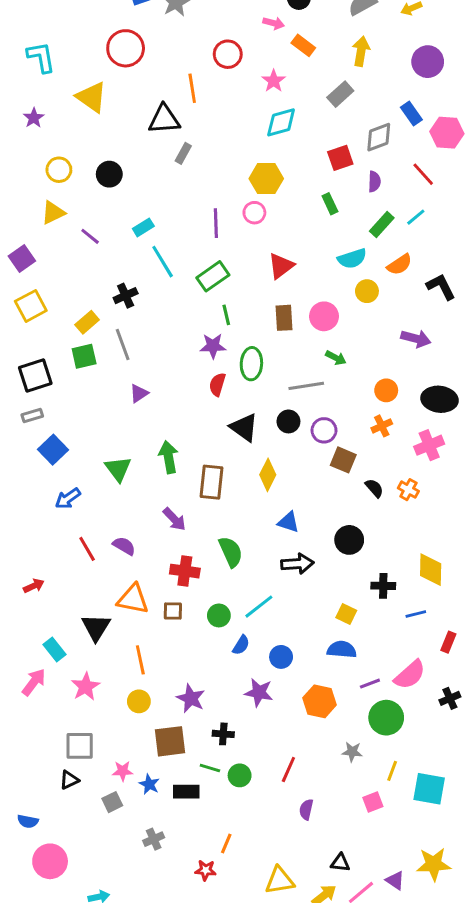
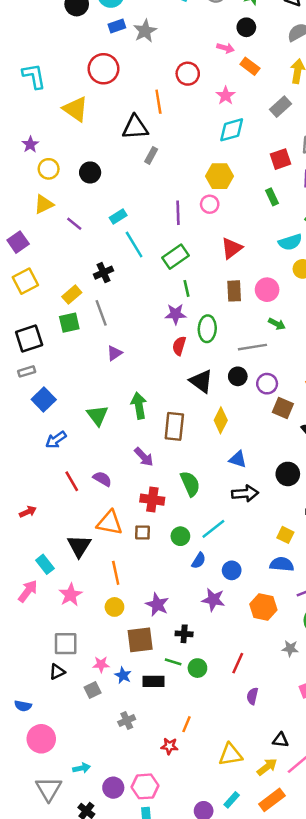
purple star: (34, 118) -> (30, 144), moved

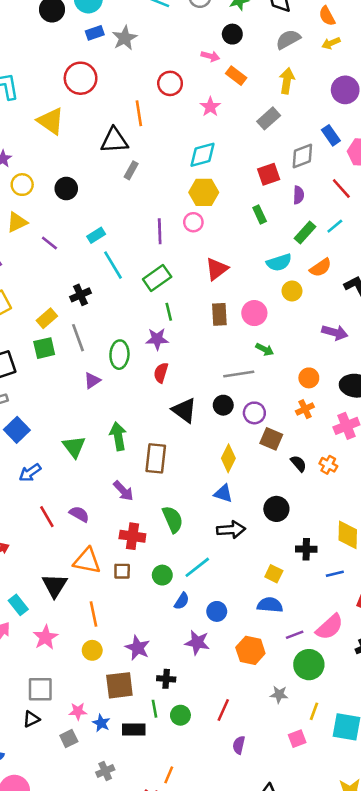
cyan diamond: (232, 130) -> (202, 155), moved
green ellipse: (207, 329) -> (119, 355), moved
yellow diamond: (221, 420) -> (228, 458), moved
green line: (173, 662) -> (154, 709), turned 63

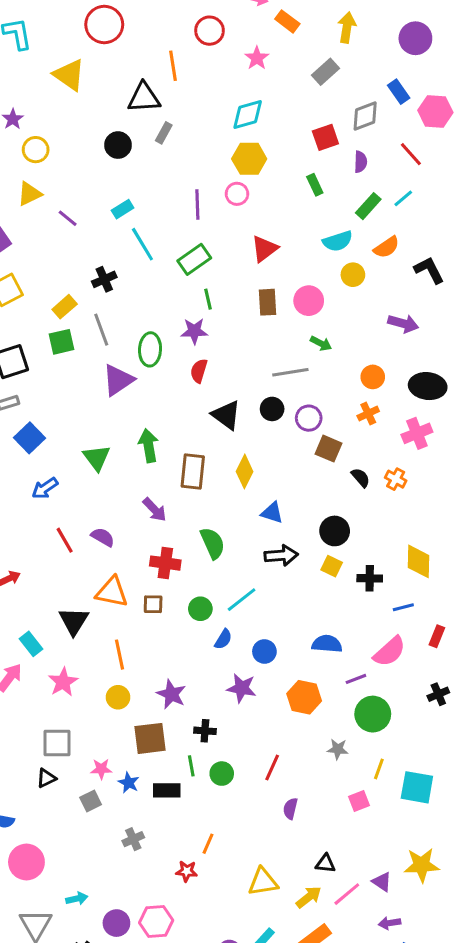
black circle: (66, 188) -> (118, 145), moved
purple triangle: (92, 380) -> (118, 380), size x1.6
yellow diamond: (228, 458) -> (245, 471), moved
yellow square: (274, 574) -> (332, 566), moved
pink semicircle: (330, 627) -> (390, 651), moved

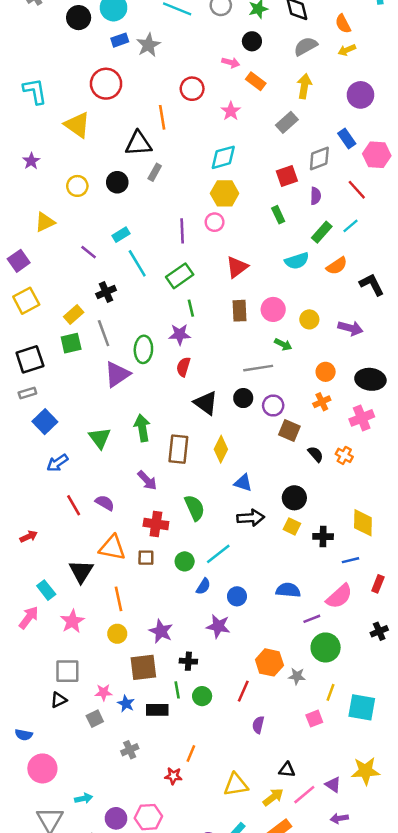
yellow circle: (36, 150) -> (77, 186), moved
purple line: (68, 218) -> (89, 252), moved
yellow circle: (353, 275) -> (309, 319), moved
orange hexagon: (304, 697) -> (269, 662), moved

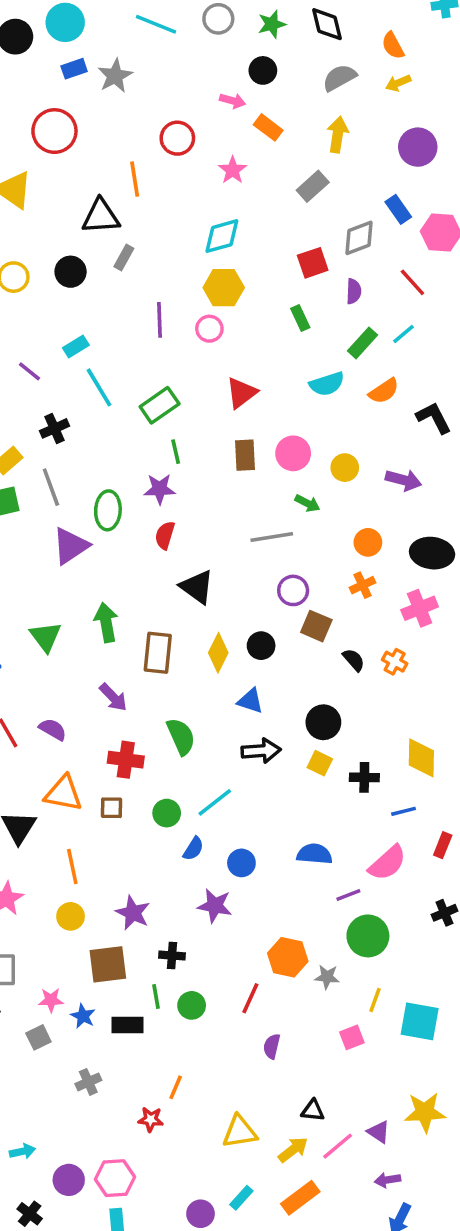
purple line: (182, 231) -> (160, 320), moved
black circle: (243, 398) -> (261, 646), moved

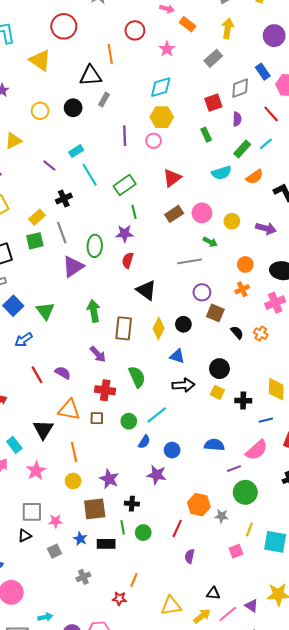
brown rectangle: (245, 455) -> (174, 214), turned 60
green triangle: (46, 637) -> (45, 311), moved
pink star: (51, 1000) -> (56, 521), moved

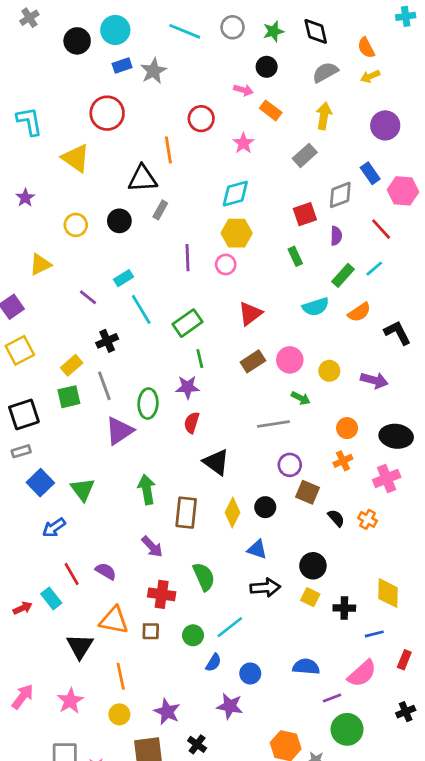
cyan rectangle: (14, 445) -> (51, 598), moved
black cross: (132, 504) -> (197, 744), turned 32

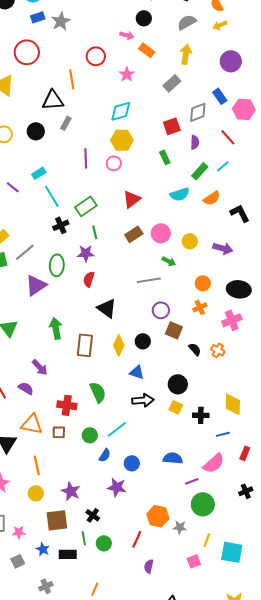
black cross: (107, 341) -> (61, 225), moved
gray line: (104, 386) -> (25, 252), turned 70
purple arrow: (152, 547) -> (40, 367), moved

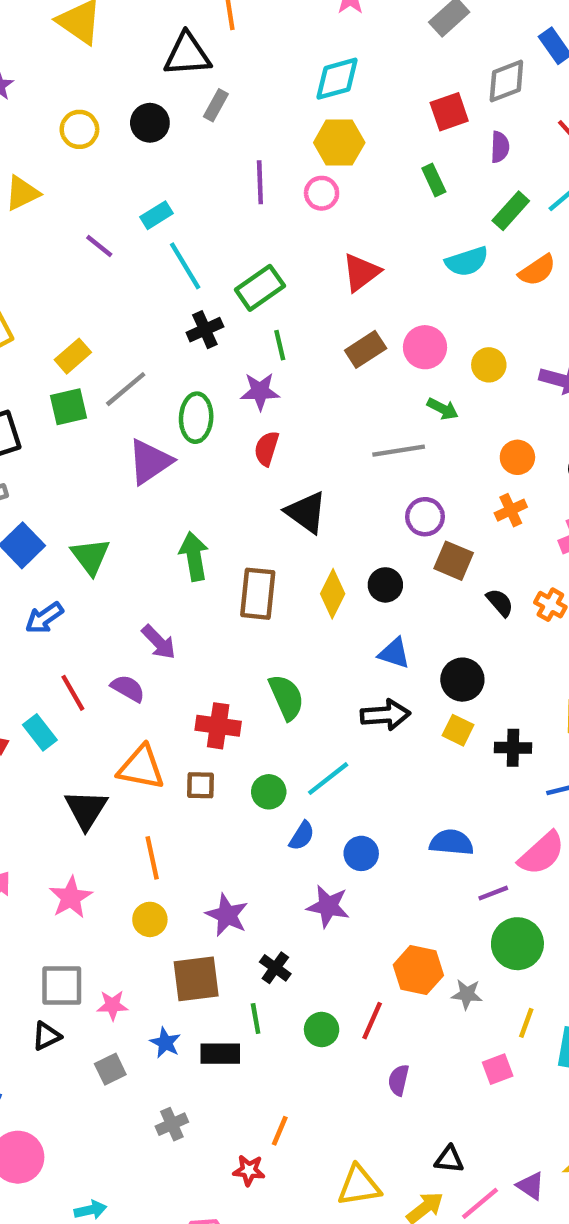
blue triangle: (137, 372) -> (394, 653), moved
green circle: (104, 543) -> (322, 1029), moved

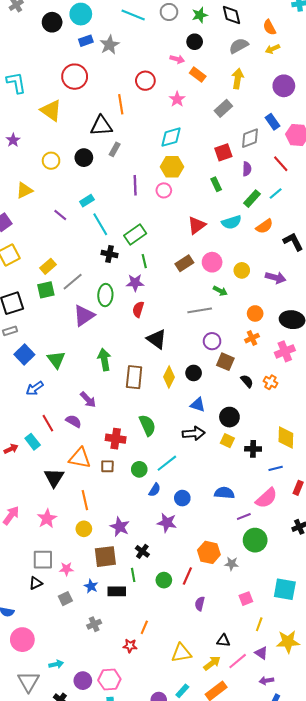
red triangle: (361, 272) -> (197, 225), moved
black cross: (205, 330) -> (109, 254), turned 35
yellow line: (526, 1023) -> (259, 624), moved

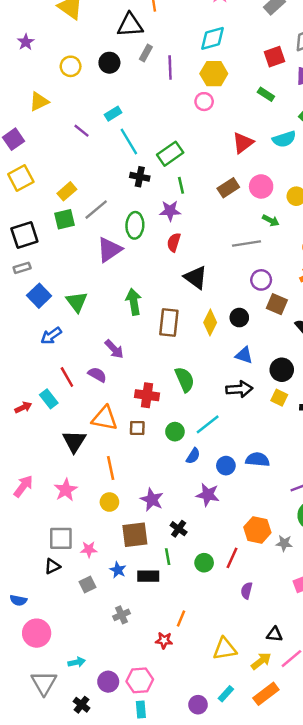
green rectangle: (216, 184) -> (266, 94), turned -32
purple line: (135, 185) -> (170, 68), moved
blue semicircle: (224, 493) -> (257, 460), moved

